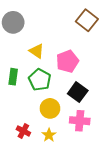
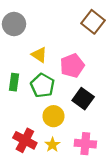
pink cross: (80, 121) -> (85, 144), moved
red cross: (23, 131) -> (25, 140), size x1.5

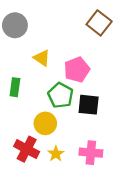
green pentagon: (43, 85) -> (60, 95), moved
black square: (83, 99) -> (89, 105), turned -30
yellow circle: (53, 116) -> (45, 123), moved

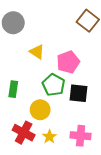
green rectangle: (15, 87) -> (13, 89), moved

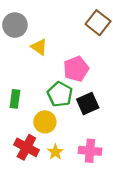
yellow triangle: (37, 52) -> (39, 47), moved
black square: (78, 93) -> (88, 103), turned -30

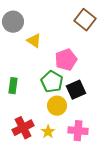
yellow circle: (45, 122) -> (57, 106), moved
red cross: (26, 147) -> (23, 128), turned 35

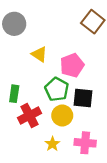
yellow triangle: (34, 41) -> (39, 54), moved
black square: (76, 90) -> (83, 98), turned 30
red cross: (23, 128) -> (29, 116), moved

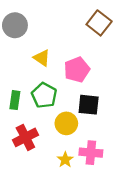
green pentagon: (57, 89) -> (44, 95), moved
red cross: (29, 116) -> (25, 137), moved
yellow star: (52, 144) -> (65, 160), moved

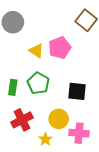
pink pentagon: (77, 70) -> (60, 48), moved
yellow circle: (66, 123) -> (59, 119), moved
yellow star: (65, 160) -> (45, 139), moved

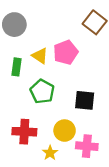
green rectangle: (13, 87) -> (17, 67), moved
red cross: (22, 120) -> (24, 132), turned 30

